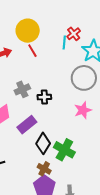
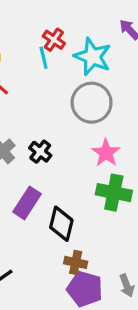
black cross: (44, 97) -> (40, 152), turned -32
green cross: (64, 150) -> (114, 193), moved

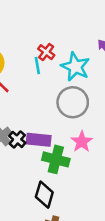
black cross: (40, 152) -> (17, 139), moved
green cross: (114, 193) -> (56, 159), moved
purple rectangle: (27, 203) -> (39, 140), moved, turned 60

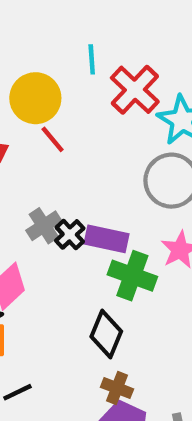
red cross: (46, 52) -> (135, 90), size x1.6
cyan line: (37, 66) -> (92, 59), moved

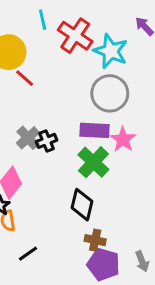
black cross: (70, 234) -> (46, 141), turned 30
purple rectangle: (106, 239) -> (94, 130), moved
green cross: (132, 276) -> (93, 162), turned 32

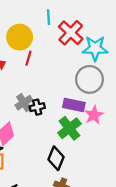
cyan star: (111, 51) -> (95, 48), turned -30
red line: (25, 78) -> (28, 58), turned 56

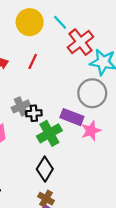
cyan line: (48, 17) -> (60, 22), turned -48
yellow circle: (20, 37) -> (30, 22), moved
green cross: (69, 128) -> (49, 133), moved

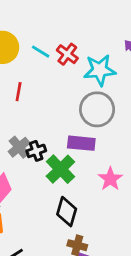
cyan line: (60, 22) -> (41, 52), moved
red cross: (80, 42) -> (67, 54), size x0.7
pink star: (91, 131) -> (110, 179), moved

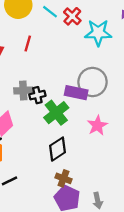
gray circle: (97, 109) -> (93, 82), moved
gray cross: (19, 147) -> (23, 90), turned 30
black diamond: (67, 212) -> (58, 149), turned 35

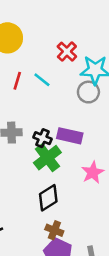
cyan line: (50, 12) -> (42, 80), moved
gray circle: (93, 82) -> (88, 92), moved, size x0.7
black cross: (37, 95) -> (43, 138), moved, turned 35

